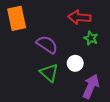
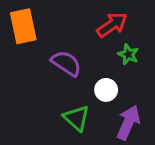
red arrow: (79, 17) -> (112, 25), turned 140
green triangle: (49, 73) -> (76, 118), moved

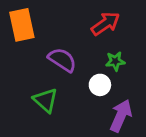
green star: (128, 54) -> (115, 61), moved, turned -30
green triangle: (76, 118) -> (46, 100), moved

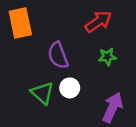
purple semicircle: (62, 60) -> (58, 55), turned -144
white circle: (100, 85) -> (70, 88), moved

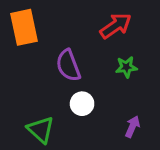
green triangle: (42, 93) -> (41, 130), moved
purple arrow: (113, 107) -> (132, 127), size x0.6

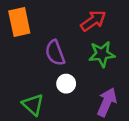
green star: (126, 67) -> (102, 54), size x1.5
purple arrow: (132, 127) -> (107, 102), size x1.6

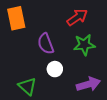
purple arrow: (107, 102) -> (88, 84), turned 50

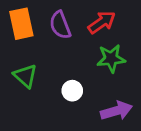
purple semicircle: (46, 44) -> (60, 25), moved
green triangle: (27, 86) -> (25, 76), moved

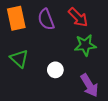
red arrow: (102, 22) -> (78, 17), turned 80
purple arrow: (116, 111) -> (89, 85), turned 75

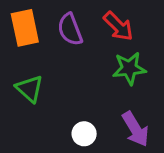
white circle: (55, 70) -> (84, 134), moved

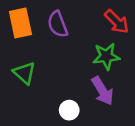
red arrow: (118, 26) -> (117, 22), moved
purple arrow: (135, 129) -> (103, 91), moved

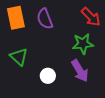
white circle: (69, 110) -> (48, 76), moved

